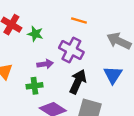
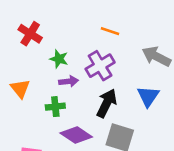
green star: (35, 34) -> (59, 59), moved
purple cross: (71, 50) -> (100, 66), turned 30

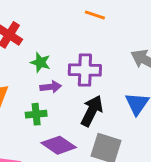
orange line: (110, 31) -> (95, 15), moved
purple cross: (100, 66) -> (85, 70), turned 32

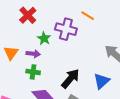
purple cross: (85, 70) -> (66, 29), moved
purple arrow: (51, 87) -> (33, 54), moved

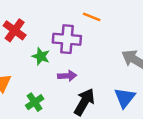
purple arrow: (33, 54) -> (67, 76), moved
green cross: (33, 72) -> (35, 102), turned -32

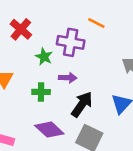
green cross: (35, 102) -> (41, 92), moved, turned 30

